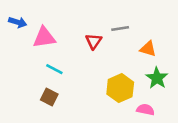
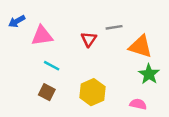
blue arrow: (18, 22) -> (17, 21), turned 133
orange triangle: (148, 49) -> (141, 46), size x1.5
yellow hexagon: (120, 88) -> (92, 92), moved

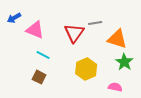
pink triangle: (42, 36) -> (35, 30), turned 30
red triangle: (89, 39) -> (74, 33), size x1.5
yellow hexagon: (92, 92) -> (86, 69), moved

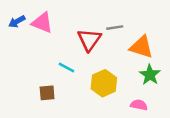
pink triangle: (35, 30) -> (42, 23), moved
cyan line: (43, 55) -> (66, 67), moved
brown square: (39, 77) -> (47, 93), turned -32

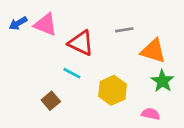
red triangle: (89, 40) -> (81, 43), moved, turned -40
brown square: (47, 93) -> (51, 101), turned -35

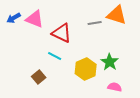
orange triangle: (153, 51) -> (117, 15), moved
green star: (162, 81) -> (110, 62), moved

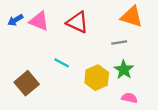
gray line: (95, 23) -> (119, 43), moved
red triangle: (62, 33) -> (77, 22), moved
brown square: (39, 77) -> (27, 83), moved, size x1.5

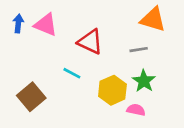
blue arrow: (15, 20) -> (18, 23), turned 126
red triangle: (77, 22) -> (90, 42), moved
pink semicircle: (129, 98) -> (136, 110), moved

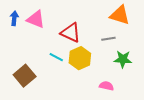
green star: (144, 81) -> (123, 59), moved, turned -30
yellow hexagon: (112, 90) -> (80, 58), moved

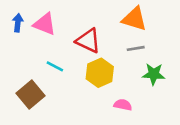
orange triangle: (120, 15) -> (134, 19), moved
cyan line: (56, 57) -> (55, 66), moved
pink semicircle: (106, 86) -> (123, 105), moved

